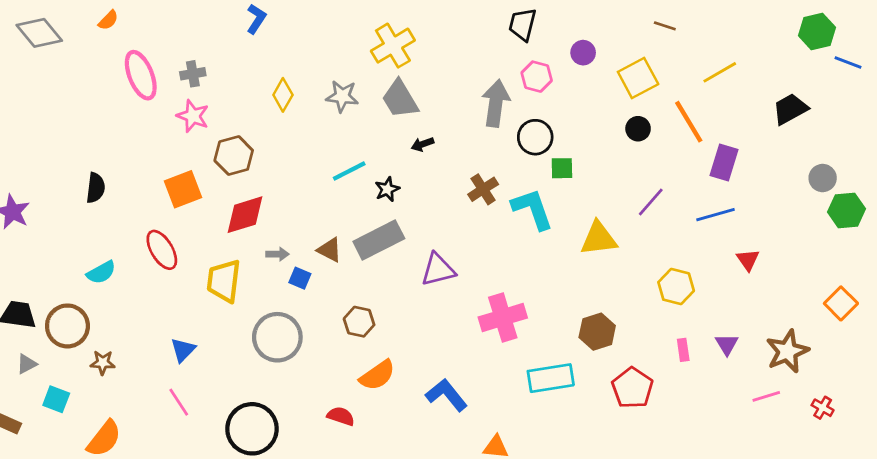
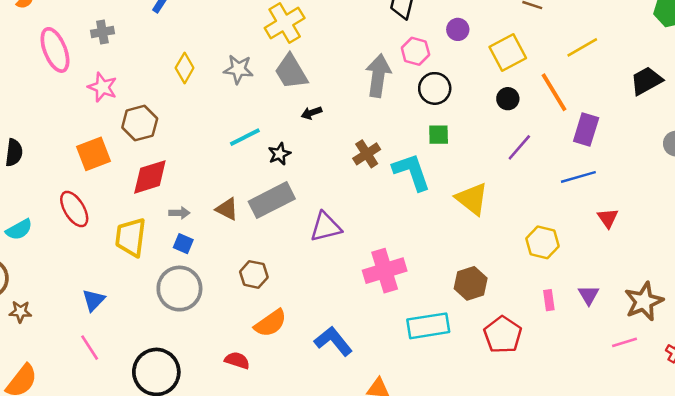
gray cross: (193, 74) -> (102, 32), moved
black circle: (535, 137) -> (435, 88), moved
purple line: (651, 202) -> (519, 147), moved
yellow triangle: (599, 239) -> (472, 199), turned 45
blue square: (300, 278) -> (183, 244), moved

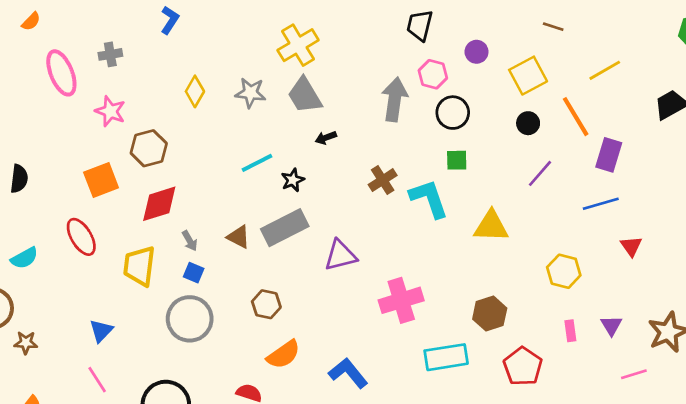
yellow triangle: (472, 199) -> (491, 226), turned -36
gray arrow: (179, 213) -> (190, 241), turned 60
pink line: (625, 342) -> (634, 374), moved

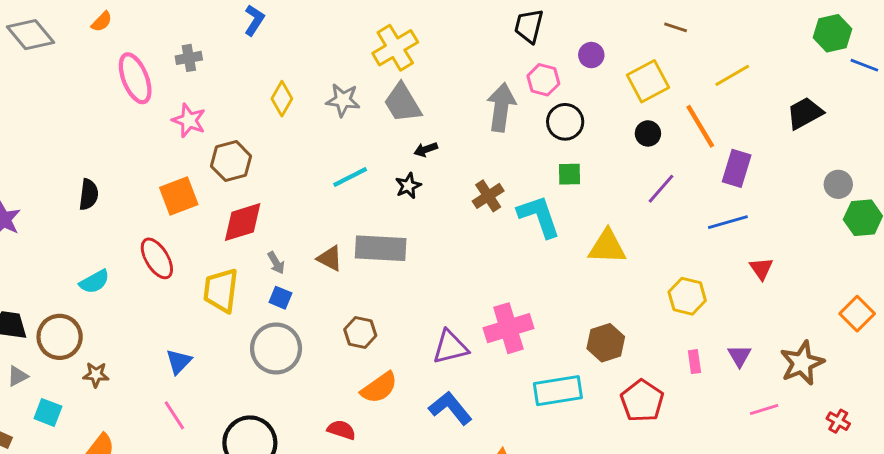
black star: (293, 180) -> (408, 186), moved
gray rectangle: (285, 228) -> (381, 248), turned 30
purple triangle: (340, 255) -> (450, 347), moved

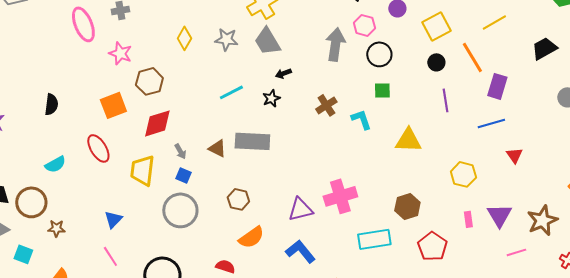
purple line: (661, 189) -> (445, 100), turned -50
cyan L-shape: (539, 216) -> (361, 119), size x0.7
purple triangle: (739, 356) -> (499, 215), size x1.5

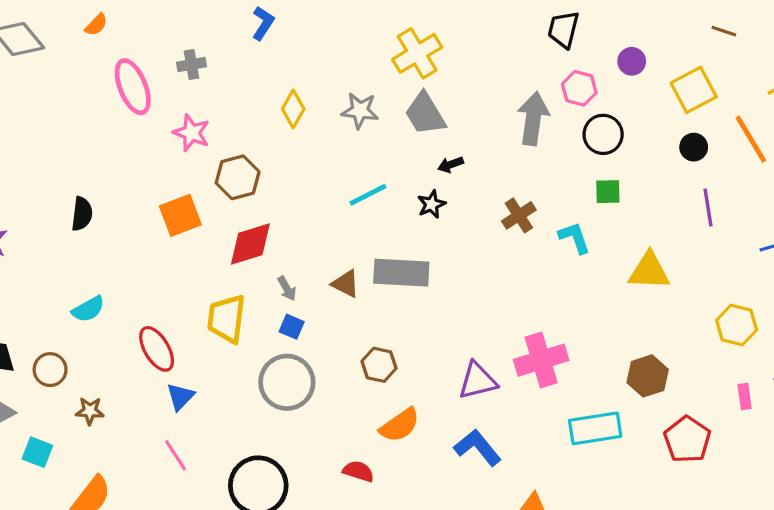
red ellipse: (98, 148) -> (157, 349), moved
brown circle: (31, 202) -> (50, 370), size x0.7

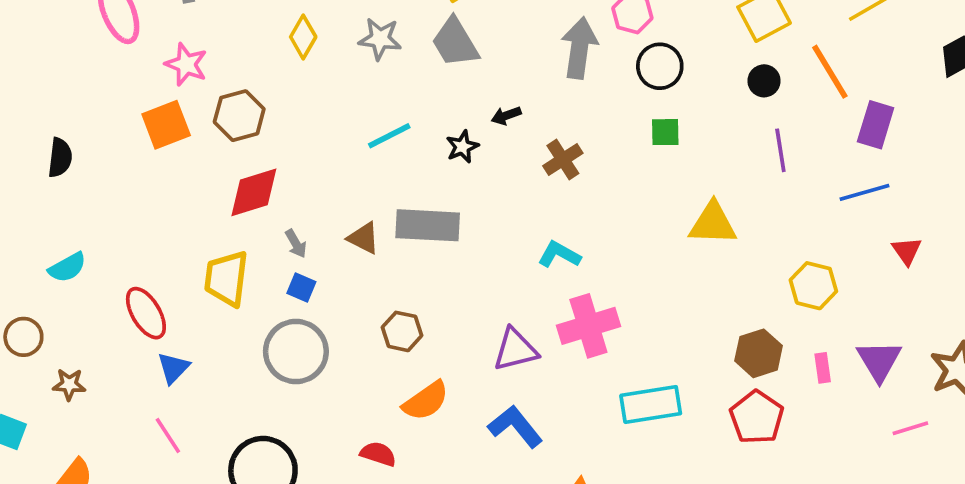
black arrow: (451, 165) -> (506, 116), moved
orange square: (180, 215) -> (166, 125), moved
cyan L-shape: (574, 238) -> (559, 255), moved, turned -42
brown hexagon: (648, 376) -> (759, 353), moved

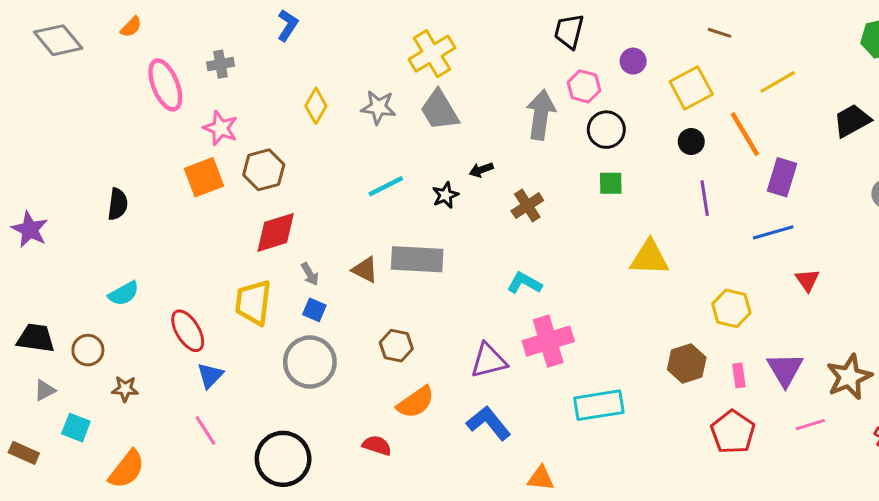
red pentagon: (757, 417) -> (733, 432), moved

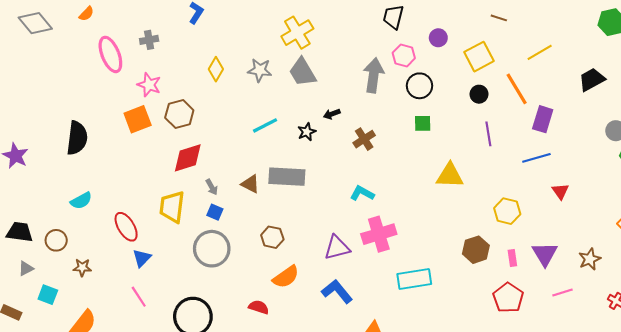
black semicircle: (118, 204) -> (77, 138), size x1.5
brown star: (849, 377) -> (590, 259), size x0.7

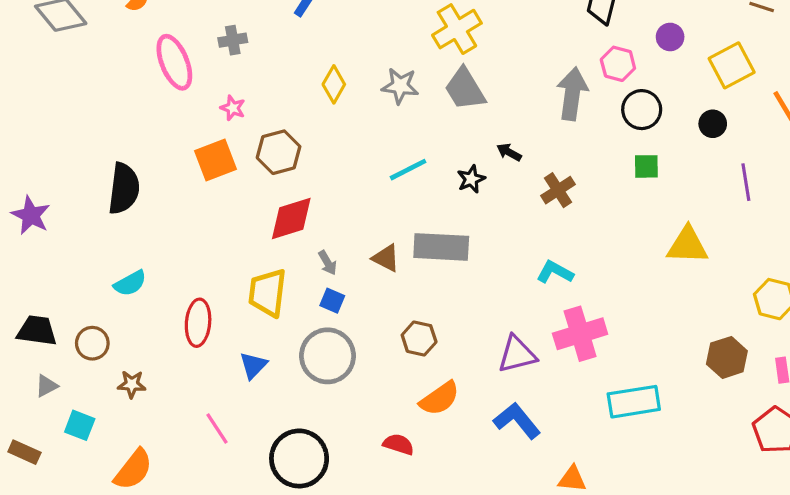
pink star: (149, 85) -> (233, 108), size x0.7
black circle: (479, 94) -> (713, 124), moved
black arrow: (332, 114) -> (509, 152), turned 49
red ellipse: (126, 227) -> (198, 323), turned 36
blue triangle: (142, 258) -> (253, 365), moved

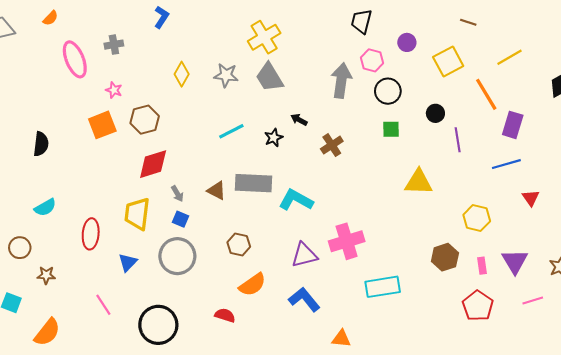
black circle: (713, 124) -> (435, 113), moved
black semicircle: (124, 189) -> (41, 144), size x0.7
cyan L-shape: (555, 272) -> (296, 200), moved, size x1.4

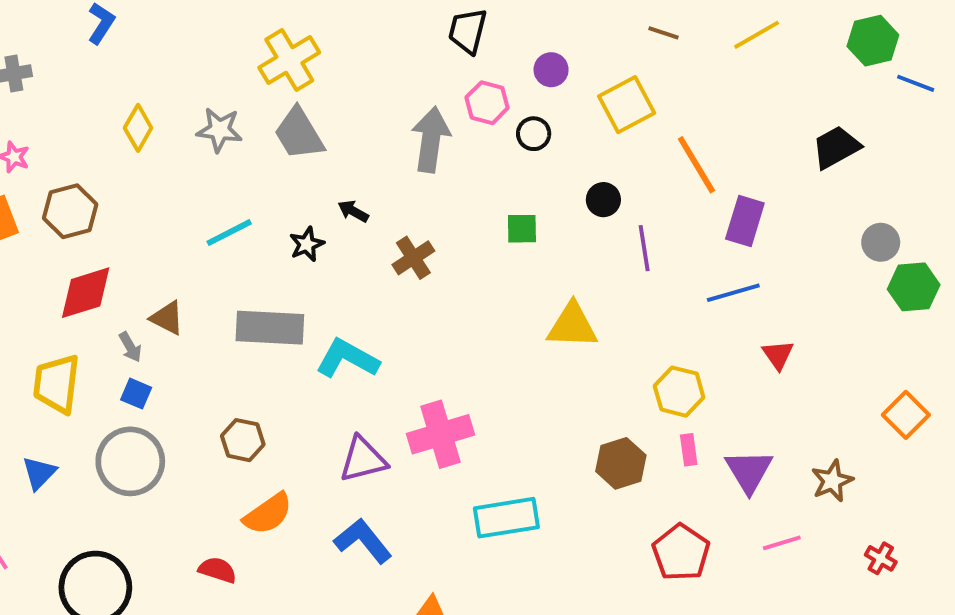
yellow line: (509, 57) -> (757, 35), moved
black circle: (388, 91) -> (534, 134), moved, size x0.7
brown triangle: (217, 191) -> (167, 318), moved
pink rectangle: (482, 266) -> (689, 450), moved

